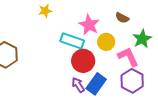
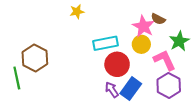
pink star: (89, 25) -> (143, 26), moved
cyan rectangle: (72, 41) -> (105, 43), turned -30

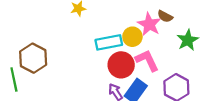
yellow circle: (141, 44) -> (132, 37), moved
pink L-shape: (165, 60) -> (147, 60), moved

